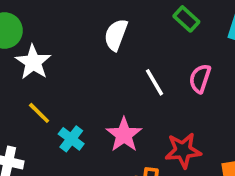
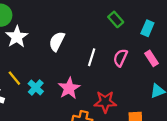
white semicircle: (116, 35) -> (57, 41), moved
white line: (155, 82) -> (92, 57), turned 42
yellow line: (39, 113) -> (14, 78), moved

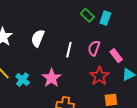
cyan rectangle: (147, 28) -> (105, 18), moved
pink rectangle: (151, 58) -> (116, 56), moved
red star: (105, 102) -> (99, 76), moved, turned -30

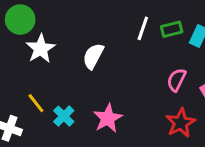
green rectangle: (87, 15) -> (172, 29), turned -64
white line: (69, 50) -> (143, 28), moved

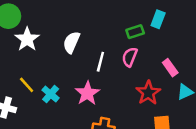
white line: (143, 28) -> (100, 62), moved
green rectangle: (172, 29) -> (135, 32), moved
pink semicircle: (177, 80) -> (130, 57), moved

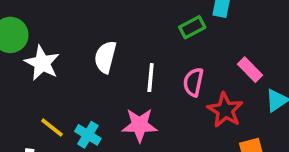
pink semicircle: (130, 57) -> (193, 82), moved
pink star: (87, 93) -> (140, 125), turned -30

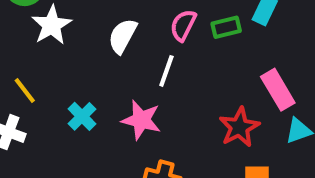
pink rectangle: (250, 70) -> (278, 90), size x1.4
pink semicircle: (193, 82) -> (183, 25), moved
yellow line: (52, 127) -> (25, 90), moved

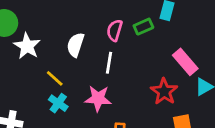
yellow line: (25, 90) -> (55, 78), moved

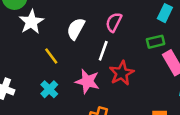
green rectangle: (143, 27) -> (156, 42), moved
red star: (164, 91) -> (122, 73), moved
cyan cross: (58, 103) -> (49, 89), moved

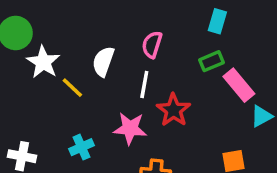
yellow line: (51, 56) -> (72, 88), moved
cyan cross: (49, 89) -> (82, 147), turned 30

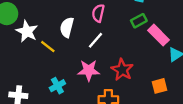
white line: (144, 85) -> (96, 40), turned 36
red star: (173, 110) -> (122, 70), moved

